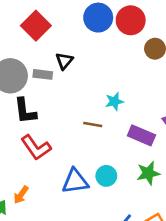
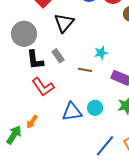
black triangle: (64, 61) -> (64, 23), size x1.5
gray rectangle: (43, 74) -> (58, 56), moved, turned 48

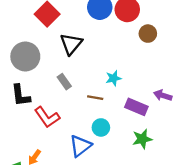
black L-shape: (35, 60) -> (21, 95), moved
cyan circle: (95, 108) -> (101, 127), moved
blue triangle: (72, 112) -> (80, 146), turned -30

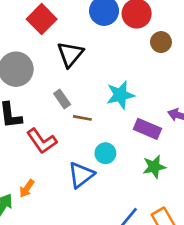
cyan star: (113, 78) -> (120, 95), size x1.5
brown line: (95, 98) -> (82, 118), moved

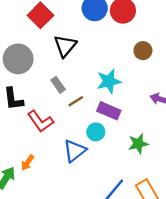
brown circle: (161, 42) -> (143, 51), moved
brown line: (82, 118) -> (76, 101), turned -42
purple rectangle: (147, 129) -> (109, 111), moved

